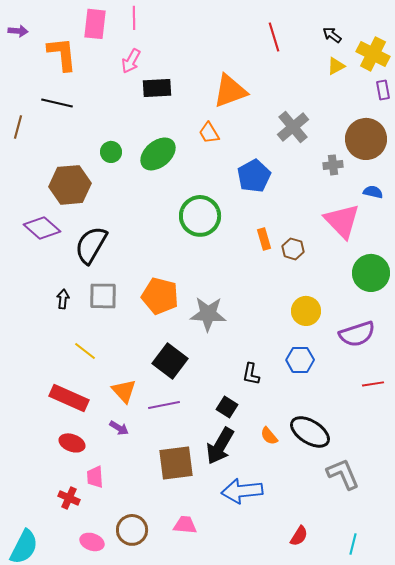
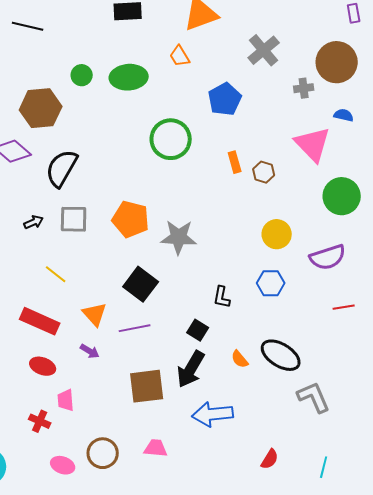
green ellipse: (158, 154) -> (129, 77), turned 36
black arrow: (63, 299) -> (34, 222), turned 60

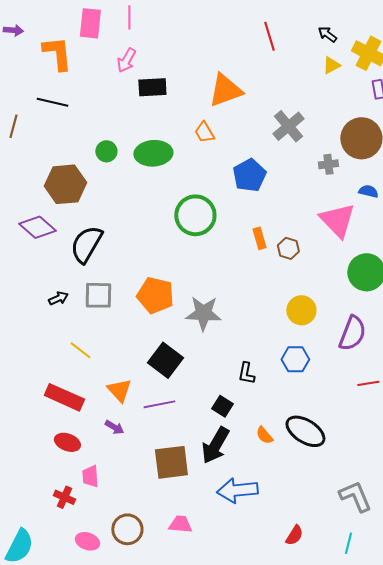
purple semicircle: (328, 257) -> (352, 333), turned -51
gray L-shape: (314, 397) -> (355, 496), moved

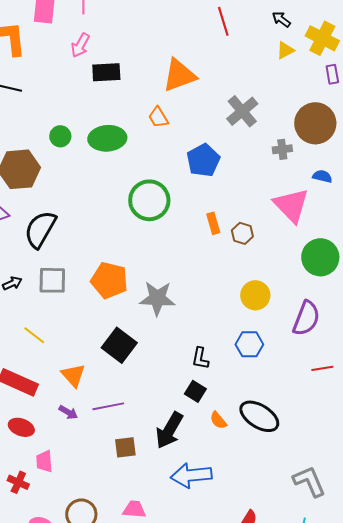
purple line: (159, 404) -> (108, 406), moved
black square: (222, 406) -> (195, 391), moved
brown square: (171, 462) -> (125, 447), size x0.6

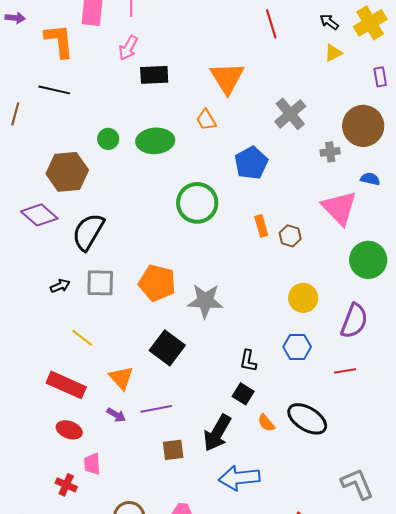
yellow cross: (322, 38) -> (370, 23), moved, turned 32
orange triangle: (179, 75) -> (227, 78), turned -42
red line: (322, 368) -> (345, 371), moved

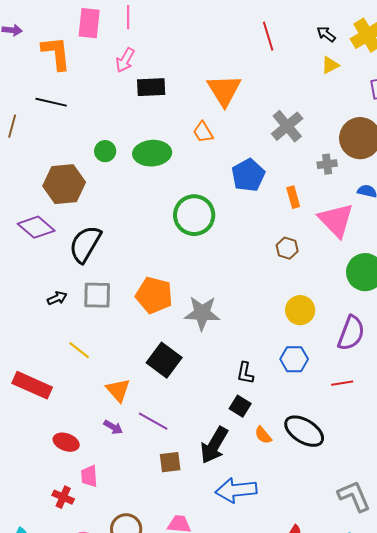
orange rectangle: (261, 226) -> (293, 197), moved
red rectangle: (66, 385) -> (32, 385), moved
purple line: (156, 409) -> (153, 421), turned 40

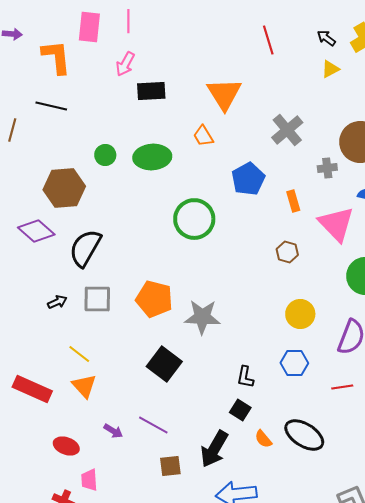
orange triangle: (118, 390) -> (84, 386), moved

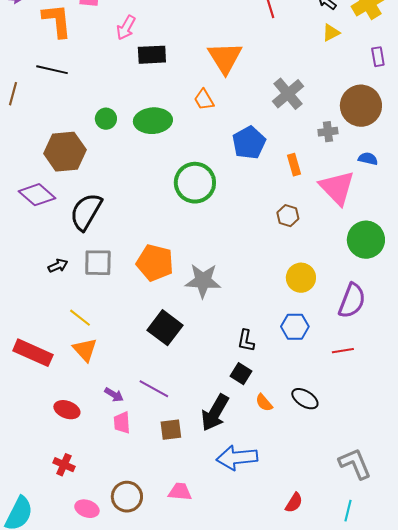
black ellipse: (304, 435) -> (305, 399), size x0.7
pink trapezoid: (89, 480) -> (122, 423), moved

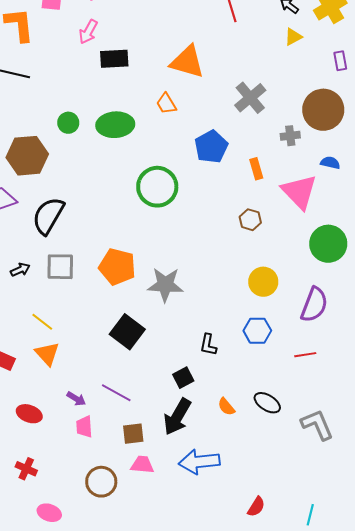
orange triangle: (225, 58) -> (187, 62), turned -42
black square: (241, 374) -> (183, 378), moved, turned 30
gray L-shape: (355, 464) -> (317, 425), moved
pink trapezoid: (180, 492) -> (142, 465), moved
brown circle: (127, 497) -> (101, 482), moved

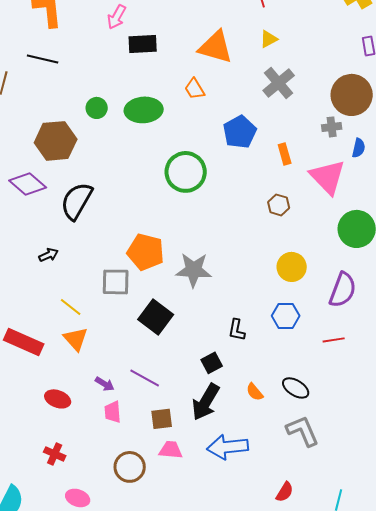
yellow triangle: (293, 37) -> (269, 39), moved
gray cross: (290, 136) -> (332, 127), moved
blue semicircle: (330, 163) -> (359, 148), turned 90
gray square: (60, 267) -> (116, 282), moved
gray L-shape: (317, 425) -> (303, 431), moved

